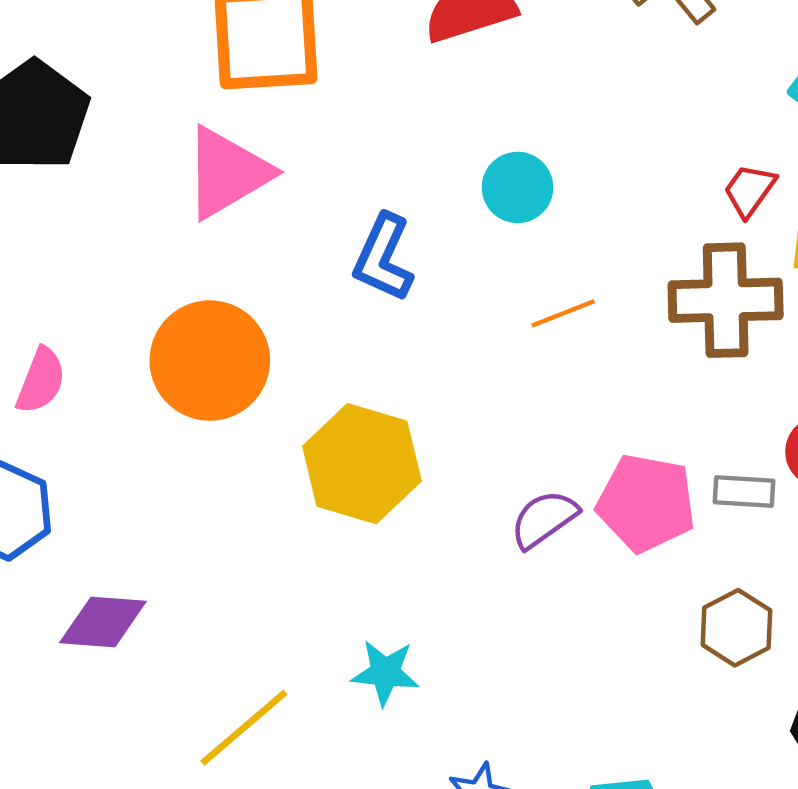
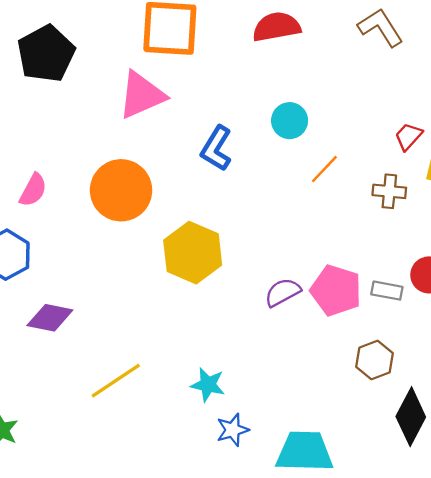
brown cross: (726, 300) -> (389, 191), size x0.6
orange line: (563, 313) -> (324, 169), moved, turned -32
cyan star: (385, 673) -> (208, 385), moved

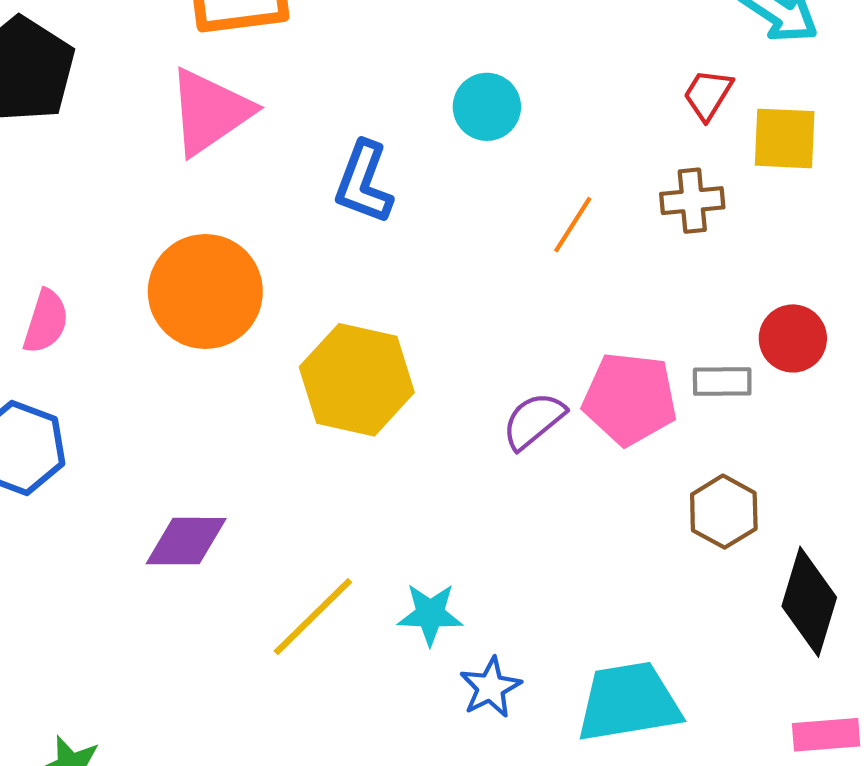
orange line: (324, 169) -> (573, 225), moved
purple diamond: (50, 318) -> (186, 541), moved
yellow line: (116, 381) -> (313, 617), moved

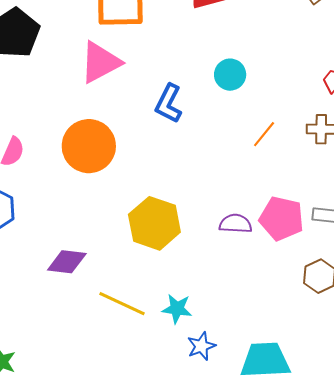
yellow hexagon: (357, 380) -> (154, 223), moved
purple semicircle: (534, 421) -> (235, 224), turned 36
yellow line: (313, 617) -> (122, 304), turned 63

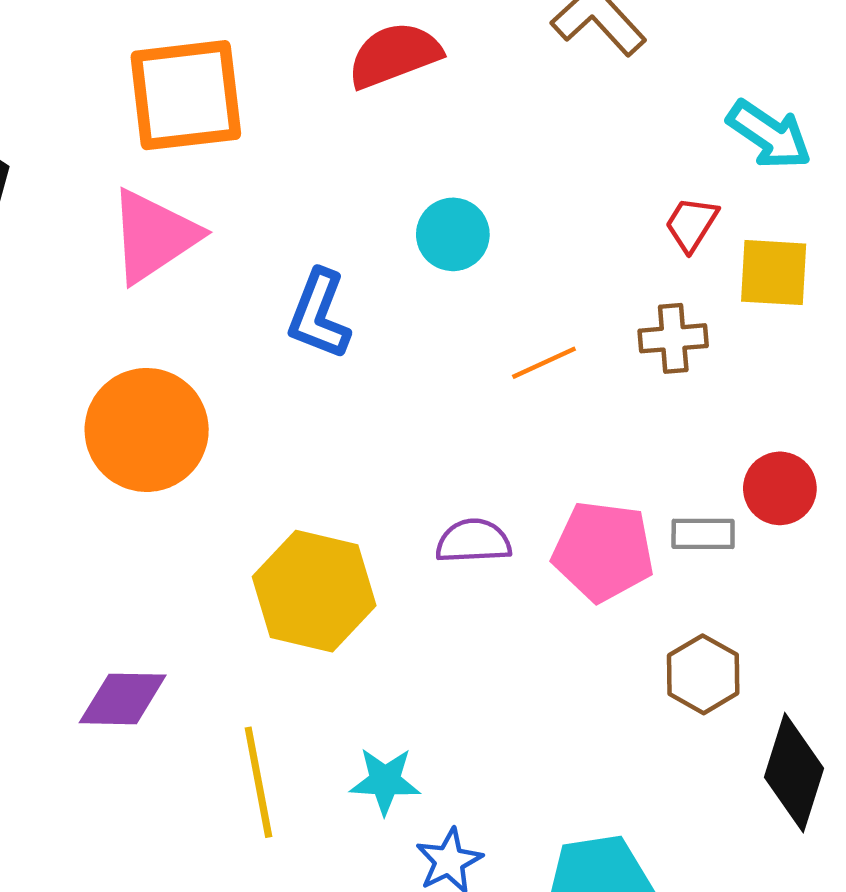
orange line: (264, 134) -> (544, 363), turned 32
purple semicircle: (235, 224) -> (473, 541), moved
yellow line: (122, 304) -> (258, 782), turned 60

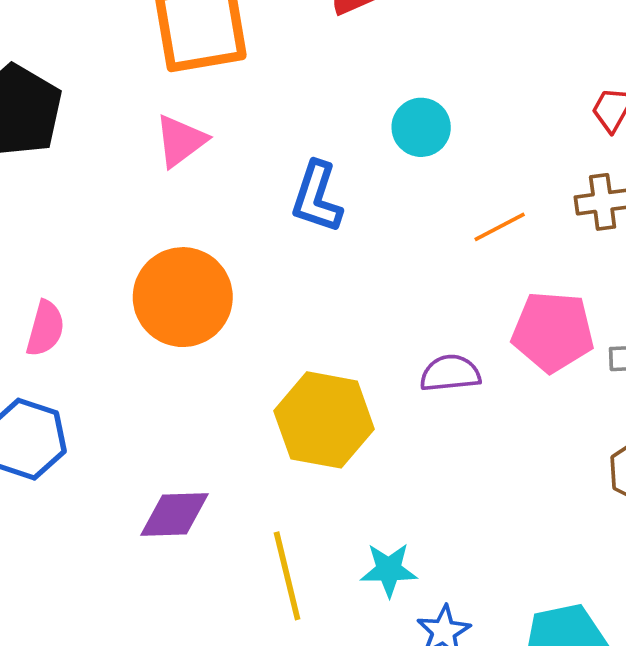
pink triangle: (154, 236) -> (181, 141), size x0.7
pink pentagon: (603, 551) -> (553, 332), moved

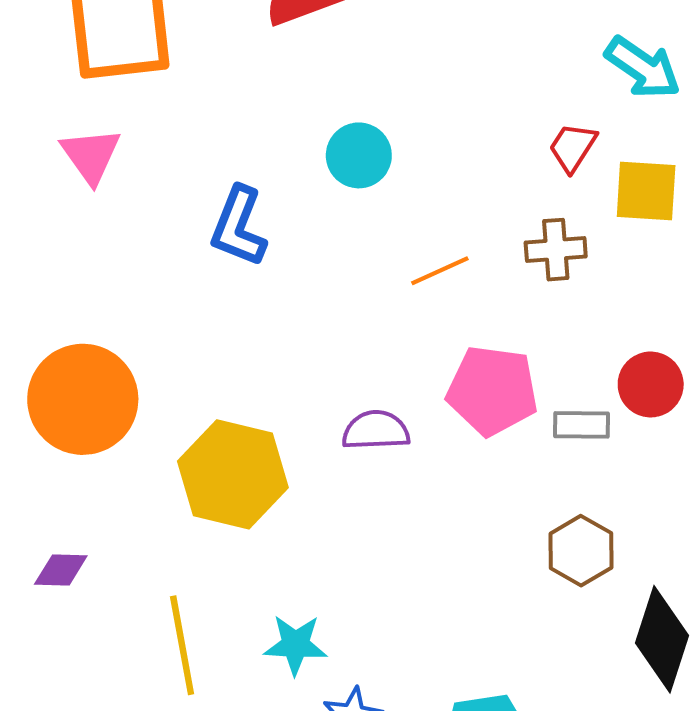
pink triangle: (181, 141) -> (91, 155), turned -32
orange circle: (183, 297) -> (83, 399), moved
purple diamond: (174, 514) -> (61, 570), size x0.7

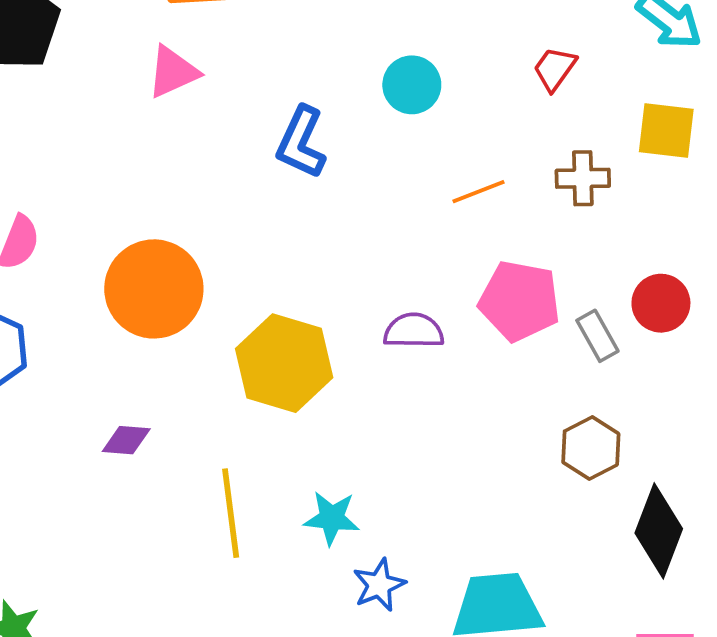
red trapezoid: (573, 147) -> (555, 69), moved
pink triangle: (91, 155) -> (173, 72), turned 38
gray rectangle: (582, 425) -> (597, 336), turned 57

